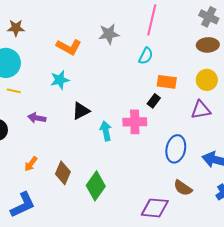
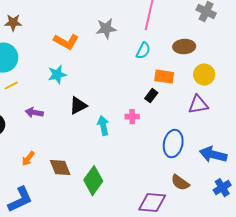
brown ellipse: (208, 45) -> (184, 47), moved
yellow line: (14, 91) -> (11, 86), turned -40
pink cross: (135, 122) -> (132, 117), size x0.6
brown diamond: (63, 173) -> (60, 168), turned -45

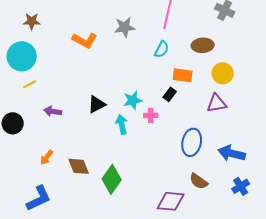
cyan star: (57, 75) -> (133, 100), moved

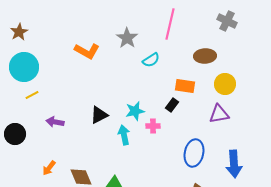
brown star: (32, 21) -> (19, 32), moved, turned -30
gray star: (125, 27) -> (127, 38), turned -30
cyan semicircle: (162, 49) -> (151, 60), moved, turned 30
blue arrow: (232, 153) -> (234, 164), turned -108

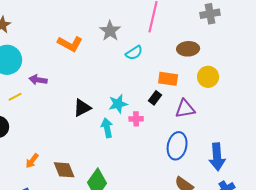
gray cross: (227, 21) -> (210, 14), turned -36
yellow line: (32, 95) -> (15, 97), moved
purple triangle: (219, 114) -> (185, 109), moved
purple arrow: (55, 122) -> (38, 80), moved

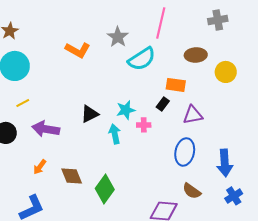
cyan semicircle: (134, 53) -> (142, 59), size x1.6
yellow circle: (208, 77) -> (226, 72), moved
purple arrow: (38, 80) -> (46, 129), moved, size x1.5

